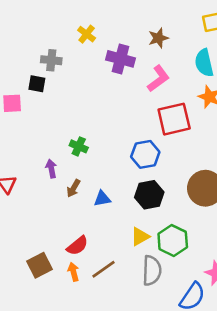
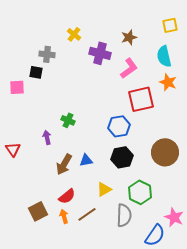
brown arrow: (73, 188) -> (64, 164), moved, size x1.5
yellow triangle: (140, 237) -> (104, 189), moved

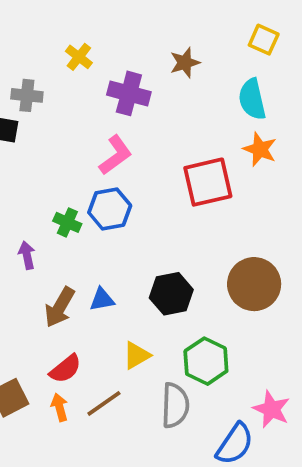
yellow square: (170, 25) -> (264, 40), turned 35
pink L-shape: (129, 68) -> (115, 155), moved
blue hexagon: (119, 126) -> (110, 209), moved

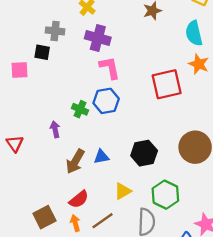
purple cross: (129, 93) -> (98, 38), moved
pink L-shape: (115, 155) -> (110, 68), turned -65

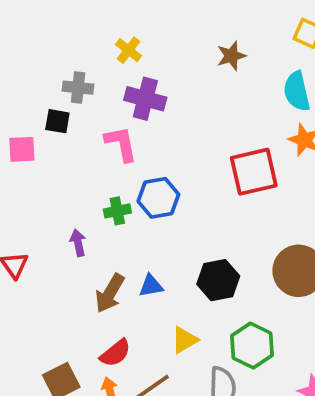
pink L-shape: (110, 68) -> (121, 144), moved
green cross: (80, 109) -> (117, 211), turned -35

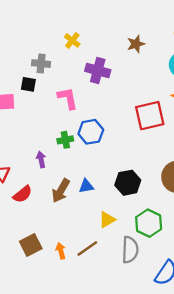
purple cross: (145, 99) -> (98, 71), moved
red semicircle: (115, 353) -> (23, 194), moved

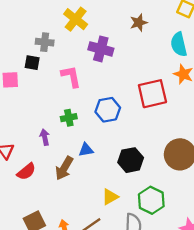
yellow cross: (72, 40) -> (76, 19), size x1.5
blue hexagon: (91, 132) -> (108, 110), moved
blue triangle: (86, 186) -> (86, 150), moved

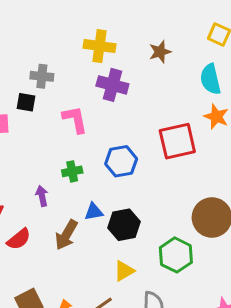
yellow cross: (76, 19) -> (100, 46), moved, turned -30
black hexagon: (131, 160) -> (124, 225), moved
green hexagon: (151, 200) -> (176, 255), moved

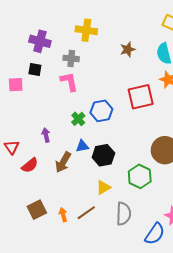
brown star: (160, 52) -> (128, 49), moved
gray cross: (42, 76) -> (71, 58), moved
purple cross: (112, 85) -> (40, 41), moved
green cross: (72, 171) -> (78, 119), moved, turned -32

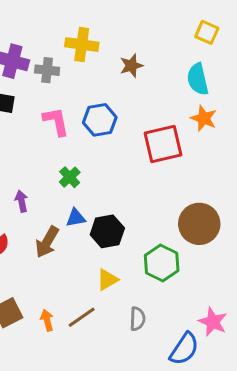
brown star: (128, 49) -> (131, 66), moved
gray cross: (71, 58) -> (47, 70), moved
blue hexagon: (101, 111) -> (100, 120), moved
gray semicircle: (124, 214) -> (137, 319), size x0.7

